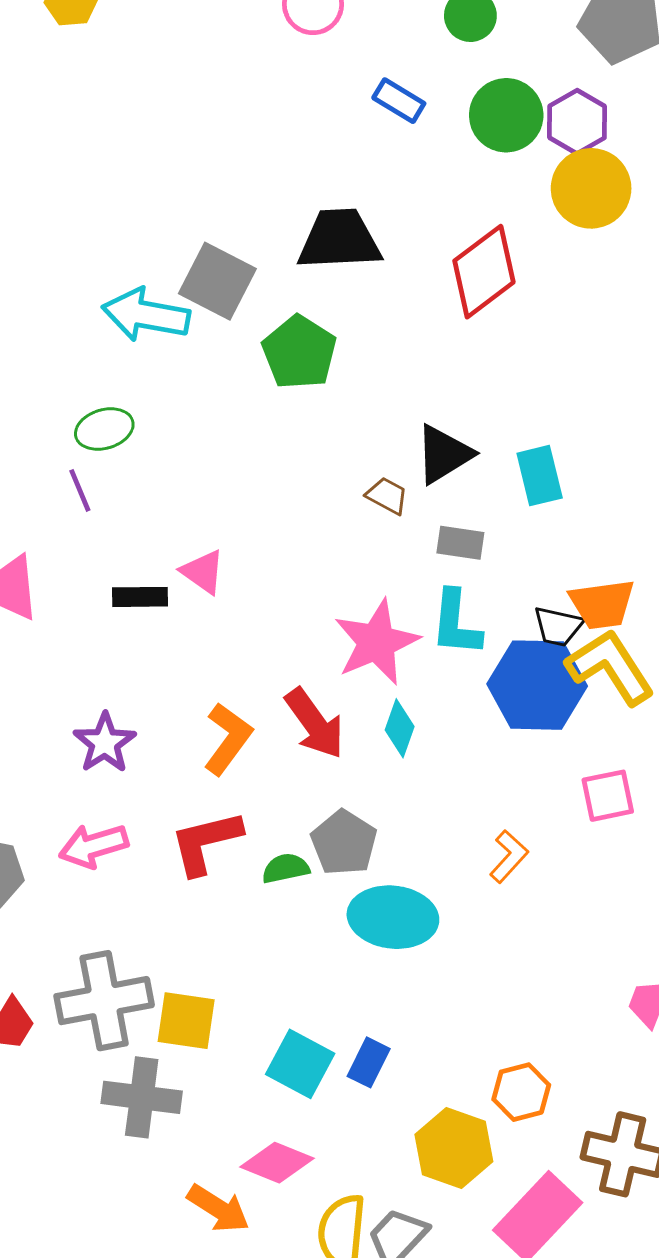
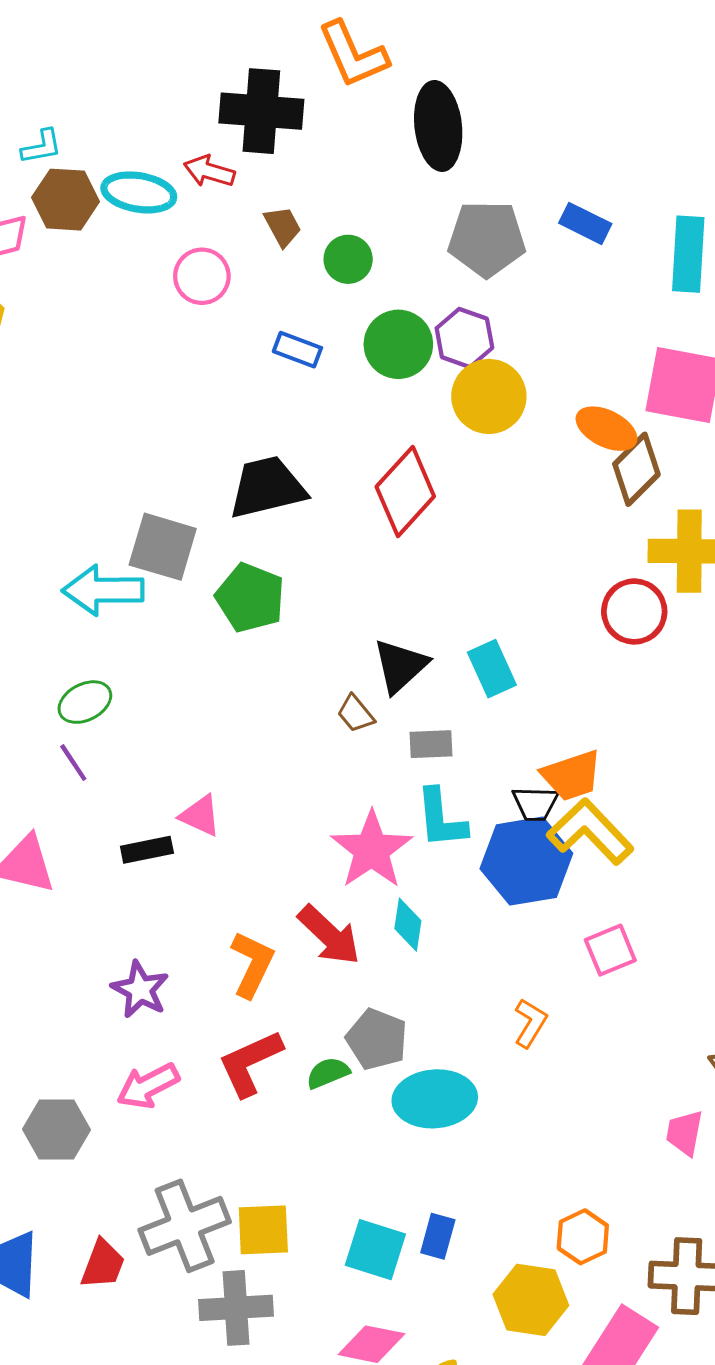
brown trapezoid: (387, 496) -> (356, 714), turned -147

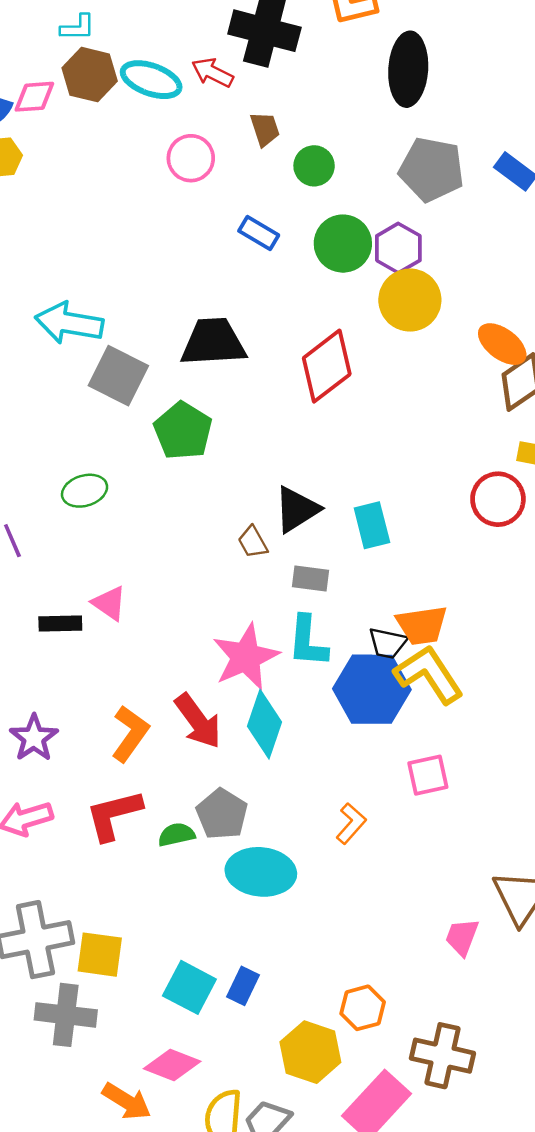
cyan arrow: (103, 590) -> (69, 323), moved
green ellipse: (85, 702) -> (85, 491), moved
cyan diamond: (408, 925) -> (265, 724), size x1.5

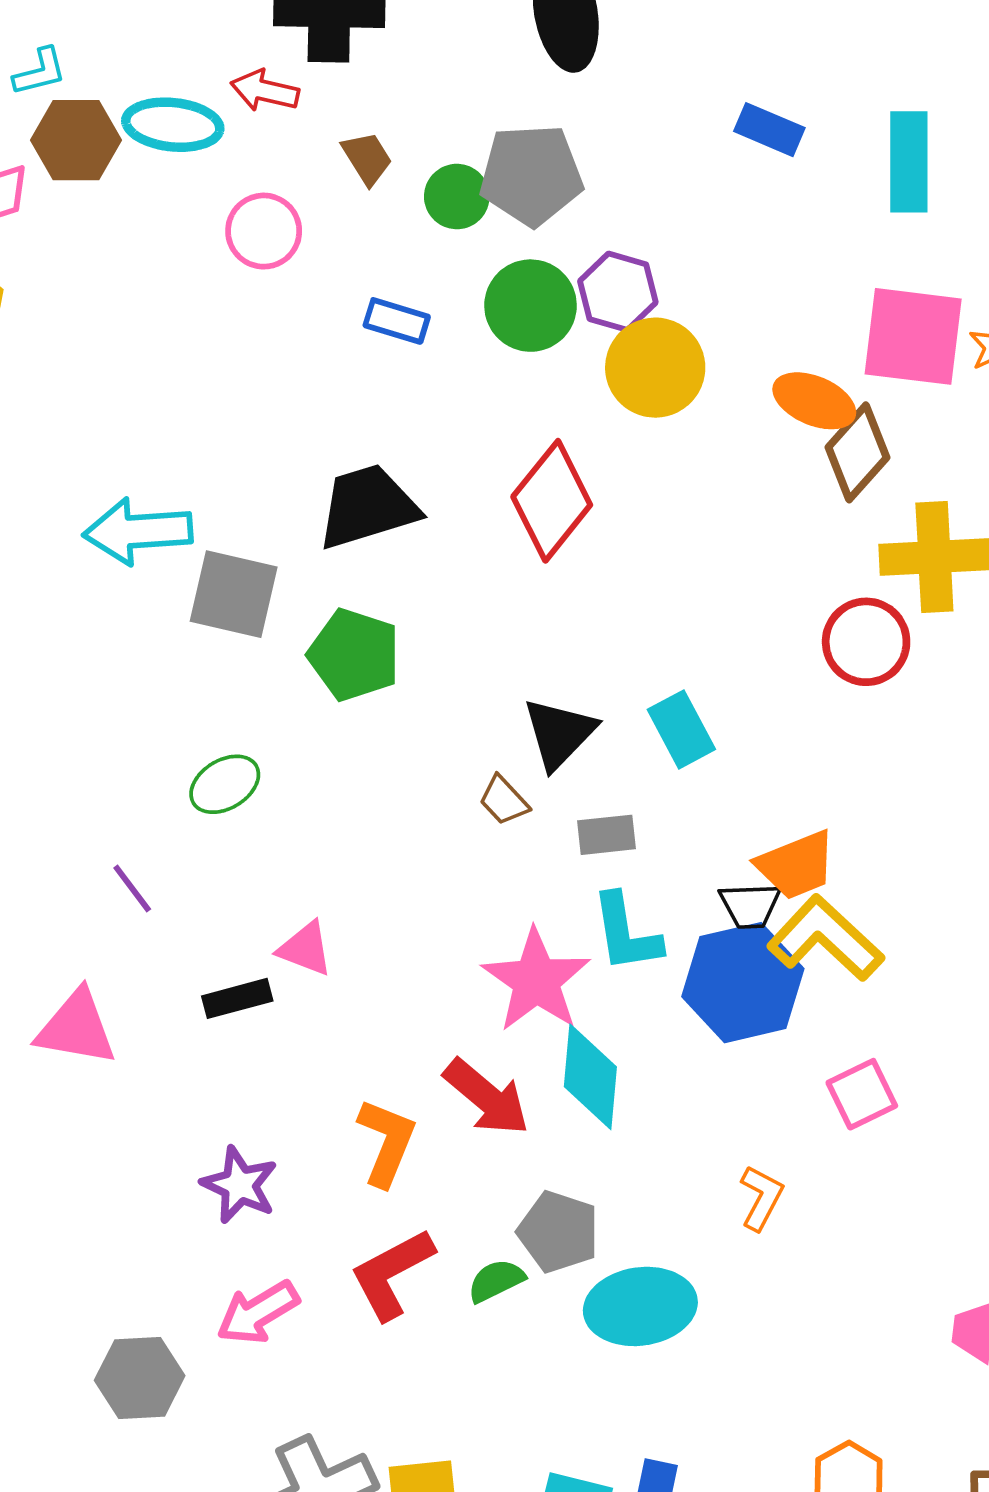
gray pentagon: (432, 169) -> (531, 175), moved

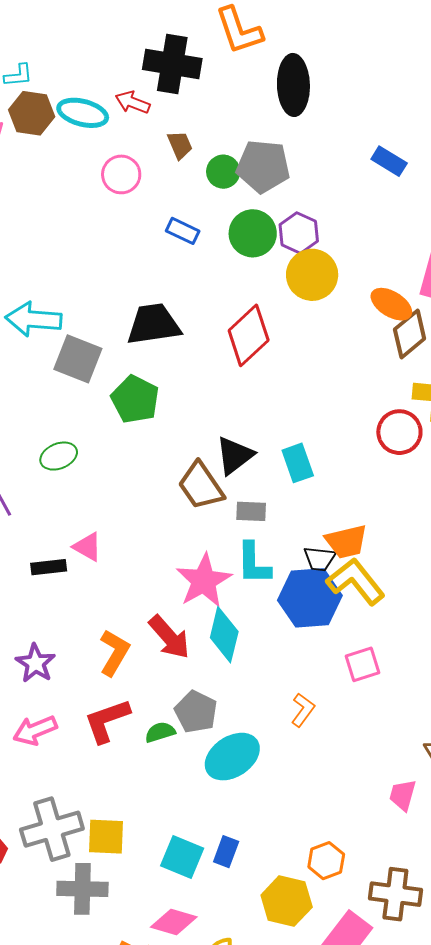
brown trapezoid: (504, 800) -> (201, 486), size x1.8
cyan ellipse: (640, 1306) -> (232, 757), turned -34

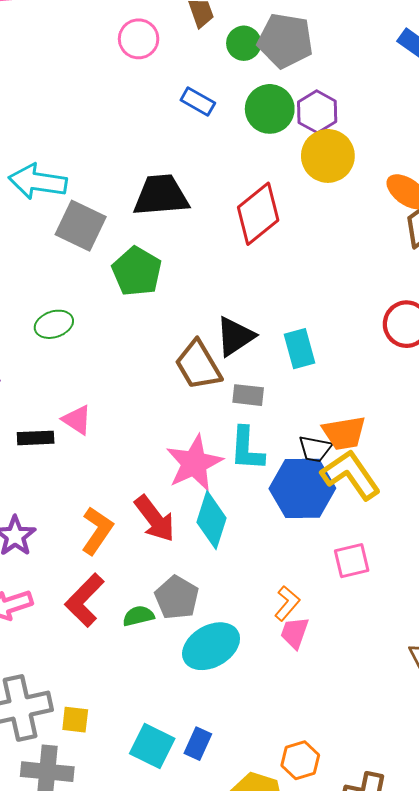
red L-shape: (107, 721) -> (85, 600), turned -30
pink trapezoid: (403, 795) -> (295, 633), moved
yellow square: (106, 837) -> (75, 720), size x0.7

